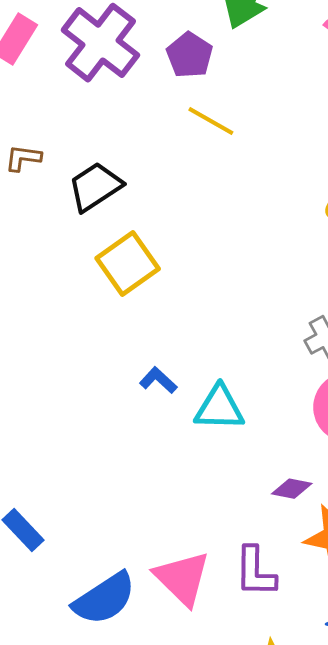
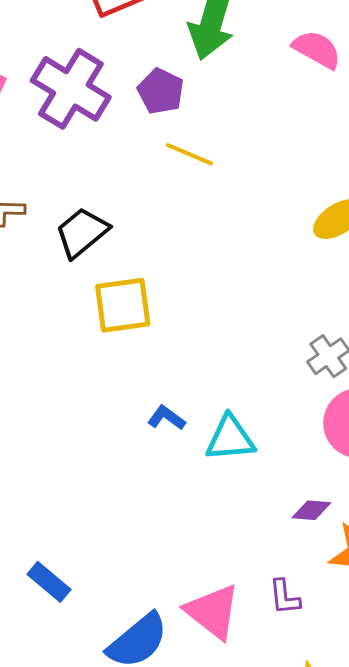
yellow square: (128, 263) -> (123, 305), turned 34
purple L-shape: (255, 572) -> (284, 597), size x0.7

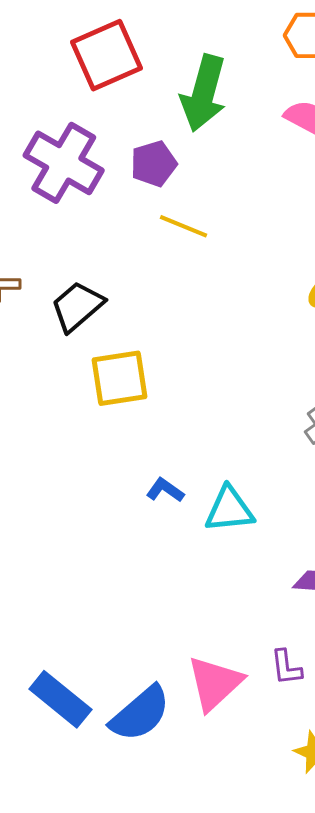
purple pentagon: (161, 91) -> (154, 164), turned 30
blue rectangle: (49, 582) -> (60, 699), moved, size x1.4
pink triangle: (213, 612) -> (215, 683), turned 40

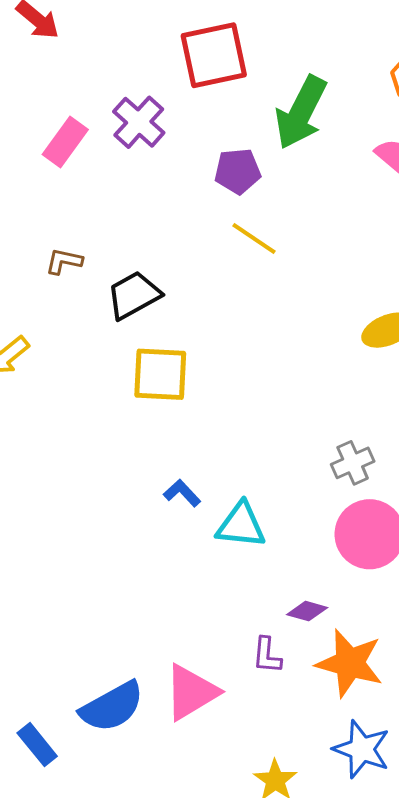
purple cross: (64, 163) -> (139, 122), moved, size x0.7
purple L-shape: (286, 667) -> (267, 655), moved
blue rectangle: (60, 699) -> (37, 745), moved, size x0.7

